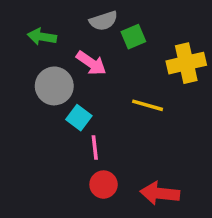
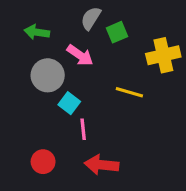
gray semicircle: (104, 21) -> (91, 18), turned 140
red circle: (104, 185) -> (43, 162), moved
red arrow: (160, 193) -> (102, 165), moved

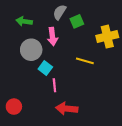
pink arrow: (80, 55) -> (52, 37), turned 48
red circle: (43, 162) -> (14, 107), moved

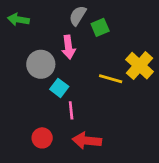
green arrow: (24, 21) -> (18, 20), moved
yellow cross: (107, 37) -> (139, 66), moved, turned -35
red circle: (14, 107) -> (42, 138), moved

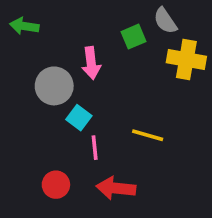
gray semicircle: (78, 16) -> (165, 21), moved, turned -66
yellow cross: (139, 66) -> (186, 59), moved, turned -32
yellow line: (111, 79) -> (148, 135), moved

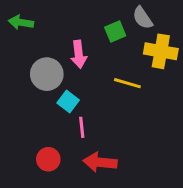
yellow line: (148, 135) -> (127, 83), moved

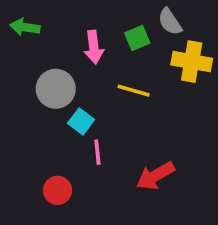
pink arrow: (79, 54) -> (94, 47), moved
yellow line: (127, 83) -> (134, 91), moved
red arrow: (100, 162) -> (155, 176), moved, turned -36

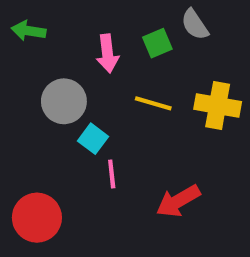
yellow cross: (192, 62) -> (218, 105), moved
red circle: (58, 190) -> (37, 218), moved, size x1.5

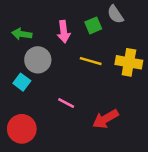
green arrow: (29, 31) -> (22, 34), moved
cyan square: (93, 139) -> (22, 82), moved
pink line: (112, 174) -> (66, 103), turned -56

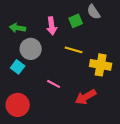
yellow cross: (129, 62) -> (101, 65), moved

